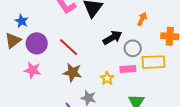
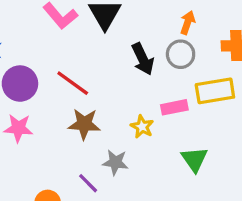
black arrow: (112, 38) -> (143, 59), turned 102
gray circle: (133, 48) -> (181, 54), moved

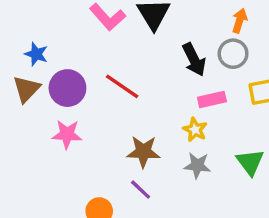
pink rectangle: (174, 107) -> (212, 99), moved
brown star: (84, 124) -> (143, 152), moved
gray star: (115, 162) -> (197, 165), moved

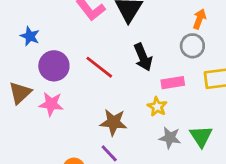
black arrow: (194, 60) -> (143, 57), moved
brown triangle: (26, 89) -> (20, 93), moved
gray star: (197, 165) -> (170, 138), moved

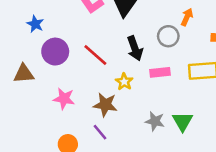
gray circle: (192, 46) -> (168, 36), moved
brown triangle: (20, 93) -> (24, 74), turned 35
pink star: (51, 104) -> (64, 99), moved
yellow star: (157, 107) -> (124, 82), moved

